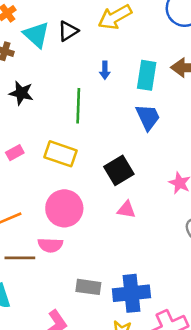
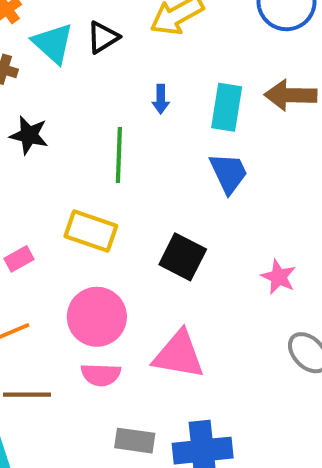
pink rectangle: (15, 153) -> (19, 259), moved
black square: (119, 170) -> (183, 257), turned -32
pink triangle: (126, 210) -> (179, 355), moved, size x1.8
pink semicircle: (50, 245) -> (101, 375), moved

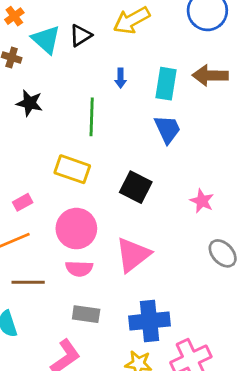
pink rectangle: (19, 259) -> (23, 202), moved
pink triangle: (179, 355) -> (133, 255), turned -48
gray rectangle: (135, 441) -> (86, 314), moved

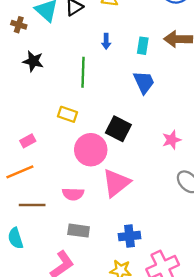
cyan rectangle: (166, 84) -> (143, 46), size x0.7
yellow rectangle: (72, 169) -> (67, 114), size x0.7
pink star: (202, 201) -> (172, 140), turned 30
pink circle: (76, 229) -> (91, 150), moved
blue cross: (150, 321) -> (129, 236), size x0.7

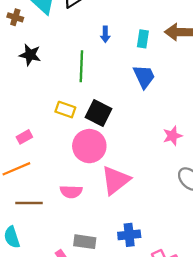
black square: (118, 129) -> (98, 113), moved
gray rectangle: (79, 231) -> (85, 242), moved

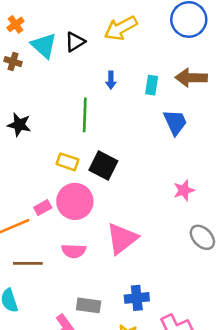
black star: (30, 55) -> (19, 125), moved
blue trapezoid: (144, 77) -> (175, 122), moved
pink rectangle: (24, 137) -> (43, 208), moved
pink circle: (89, 146) -> (75, 201), moved

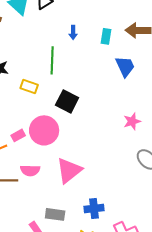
yellow rectangle: (67, 162) -> (29, 86), moved
pink triangle: (122, 239) -> (69, 170), moved
pink semicircle: (74, 251) -> (30, 170), moved

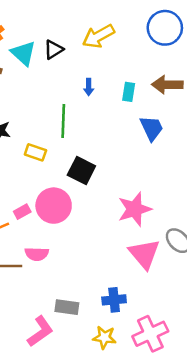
pink star: (132, 121) -> (135, 209), moved, size x1.6
pink triangle: (69, 170) -> (144, 254), moved, turned -32

